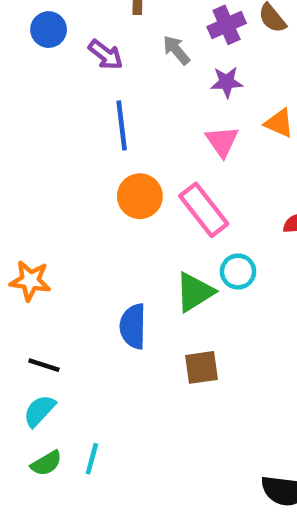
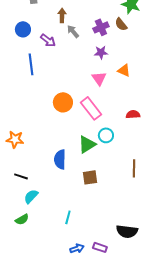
gray arrow: (176, 50) -> (73, 31), moved
blue line: (122, 125) -> (31, 64), moved
cyan semicircle: (39, 411) -> (31, 196), moved
cyan line: (92, 459) -> (68, 217), moved

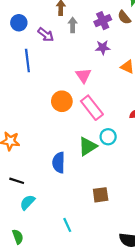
gray arrow: (73, 31) -> (73, 25), turned 40
pink triangle: (99, 78) -> (83, 75), moved
brown square: (90, 177) -> (101, 195), moved
cyan line: (68, 217) -> (67, 225), turned -40
green semicircle: (22, 219) -> (18, 237), moved, turned -80

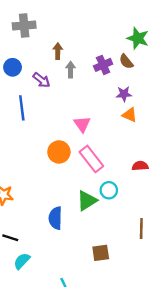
purple star: (103, 47) -> (124, 94), moved

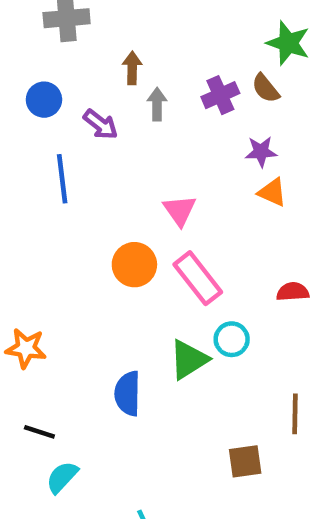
brown square: (101, 253) -> (245, 461), moved

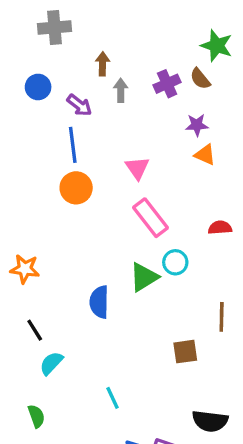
blue line: (62, 179) -> (73, 145), moved
orange circle: (134, 265) -> (76, 188), moved
black line: (39, 432) -> (35, 330), turned 40

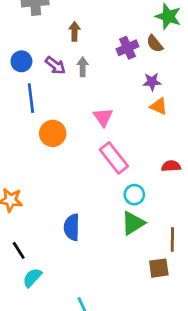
blue circle: (38, 87) -> (21, 61), moved
gray arrow: (121, 90) -> (83, 67), moved
blue line: (73, 145) -> (31, 98), moved
green triangle: (144, 277) -> (133, 223), moved
brown square: (185, 352) -> (159, 268), moved

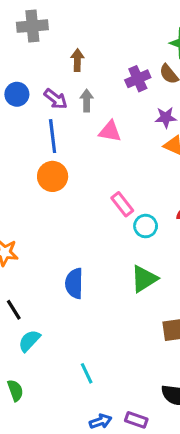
blue line: (31, 98) -> (53, 136), moved
pink triangle: (103, 117) -> (110, 131), moved, turned -45
pink rectangle: (114, 158) -> (122, 204), size x0.7
cyan circle: (134, 195) -> (146, 226), moved

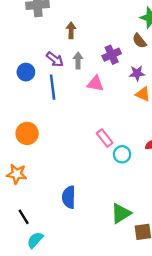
purple cross: (138, 79) -> (112, 55), moved
blue circle: (17, 94) -> (26, 72), moved
orange circle: (53, 176) -> (27, 133), moved
green triangle: (144, 279) -> (121, 213), moved

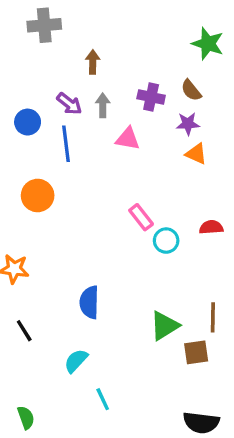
brown semicircle: (139, 41) -> (191, 90), moved
purple cross: (112, 55) -> (151, 97), turned 36
orange circle: (27, 133) -> (38, 195), moved
cyan semicircle: (35, 240) -> (76, 361), moved

